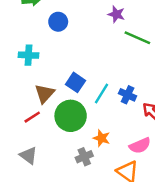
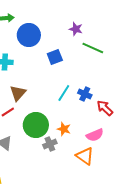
blue circle: (58, 22) -> (29, 35), size x1.5
blue square: (76, 82) -> (55, 57), moved, turned 35
green circle: (71, 116) -> (36, 125), moved

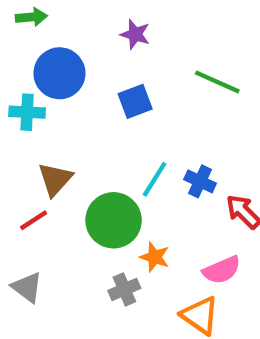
purple star: (76, 29) -> (135, 34), moved
blue circle: (29, 35) -> (59, 73), moved
green circle: (36, 125) -> (114, 220), moved

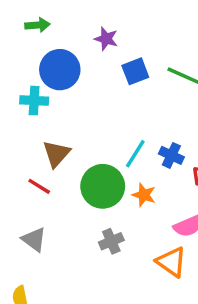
purple star: (135, 34) -> (106, 39), moved
blue square: (135, 101) -> (135, 71), moved
red line: (34, 220) -> (39, 186), turned 65
orange star: (155, 257) -> (144, 195), moved

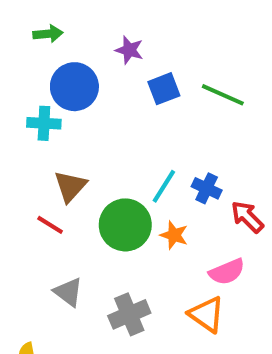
gray triangle: (34, 240) -> (68, 292), moved
gray cross: (111, 241) -> (129, 314), moved, size x1.4

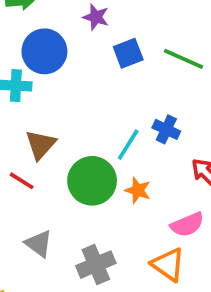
blue cross: (207, 188) -> (166, 129), moved

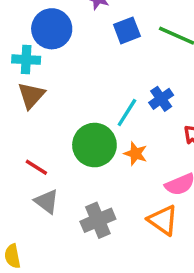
blue cross: (166, 129) -> (161, 99), turned 30
brown triangle: (41, 145) -> (31, 95), moved
red line: (22, 181) -> (36, 167), moved

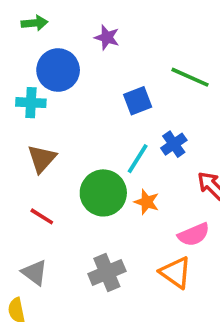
blue square: (127, 30) -> (138, 101), moved
brown triangle: (31, 95) -> (42, 159), moved
gray triangle: (47, 201) -> (35, 272), moved

